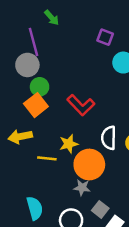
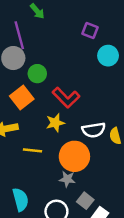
green circle: (40, 87) -> (37, 74), moved
white semicircle: (109, 138) -> (94, 130), turned -100
yellow star: (69, 144) -> (55, 123), moved

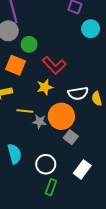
orange square: (22, 98) -> (16, 65), turned -30
gray star: (67, 179) -> (39, 122), moved
gray square: (85, 201) -> (71, 137), moved

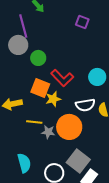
cyan circle: (91, 29) -> (97, 77), moved
orange square: (16, 65) -> (40, 88), moved
gray square: (71, 137) -> (78, 161), moved, size x1.6

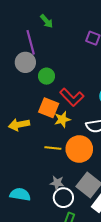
yellow line: (34, 122) -> (53, 148), moved
gray star: (48, 132) -> (57, 183), moved
cyan semicircle: (24, 163) -> (20, 194), moved, turned -66

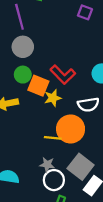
gray circle: (25, 62) -> (23, 47), moved
green circle: (46, 76) -> (23, 75), moved
yellow line: (53, 148) -> (53, 138), moved

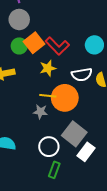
orange square: (38, 86) -> (34, 43), moved, turned 30
yellow line: (53, 138) -> (48, 96), moved
gray star: (47, 165) -> (40, 112), moved

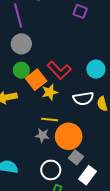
orange square: (34, 43) -> (36, 80), moved
orange circle: (65, 98) -> (69, 136), moved
gray square: (74, 134) -> (76, 157), size x0.6

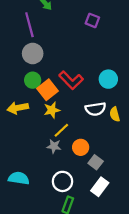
yellow star: (50, 92) -> (52, 110), moved
yellow line: (50, 120) -> (61, 130), turned -49
orange circle: (69, 136) -> (81, 147), size x0.6
gray square: (76, 157) -> (96, 162), moved

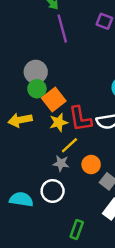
purple line: (29, 25) -> (62, 29), moved
gray circle: (33, 53) -> (36, 72), moved
red L-shape: (71, 80) -> (80, 119), moved, turned 35
white circle: (62, 181) -> (53, 191), moved

